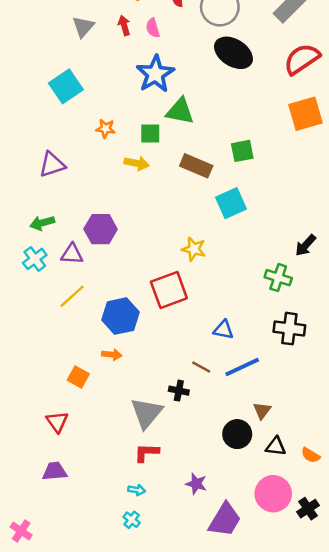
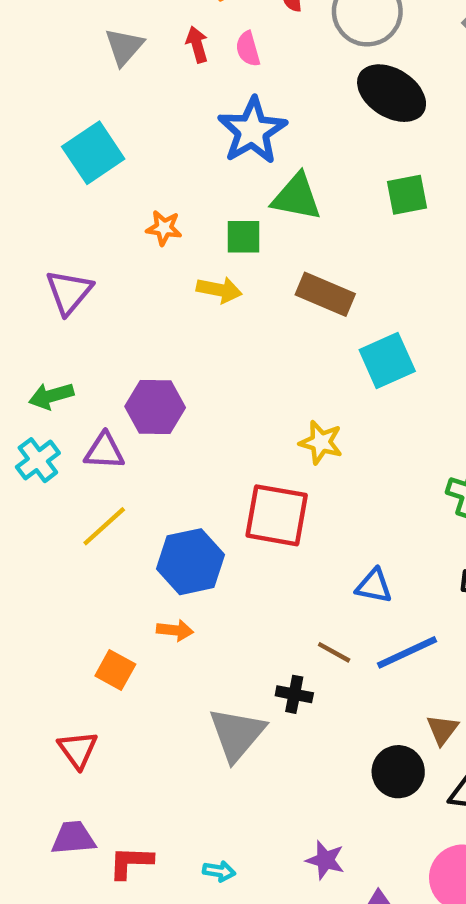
green square: (242, 151) -> (407, 195), moved
purple triangle: (52, 165) -> (69, 292), turned -32
red square: (169, 290) -> (277, 515), turned 30
red L-shape: (147, 453) -> (131, 862), moved

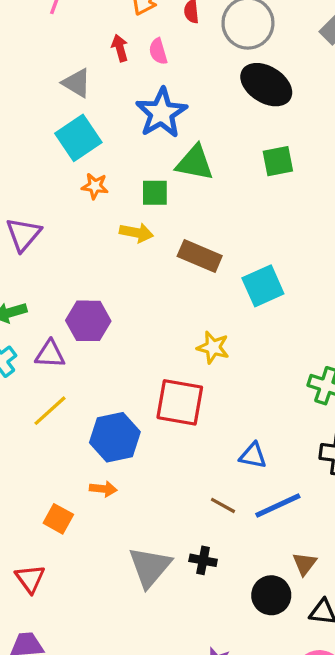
gray triangle: (124, 47) -> (77, 83), moved, turned -40
cyan square: (93, 153) -> (78, 138), moved
brown rectangle: (325, 294) -> (200, 256), moved
black cross: (294, 694) -> (203, 560), moved

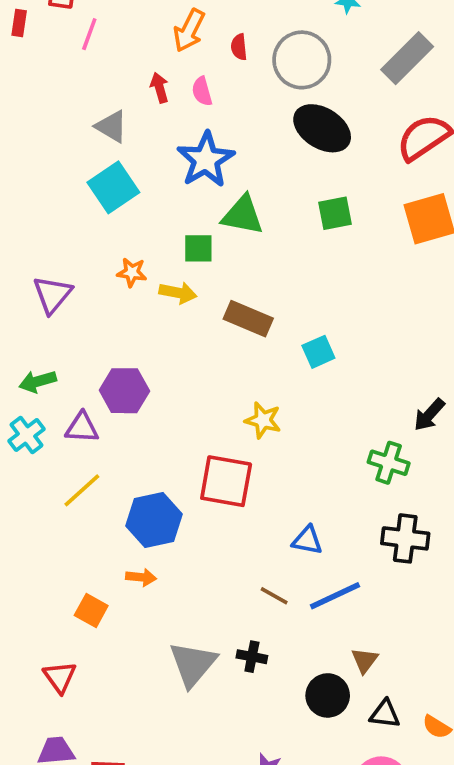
orange star: (95, 186) -> (132, 272), moved
cyan square: (263, 286) -> (318, 352), size x0.7

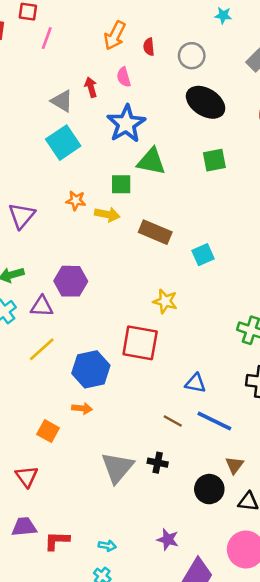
gray circle: (302, 60) -> (192, 56), size x0.7
red arrow: (160, 88) -> (91, 87), moved
blue line: (335, 596) -> (214, 421), turned 51

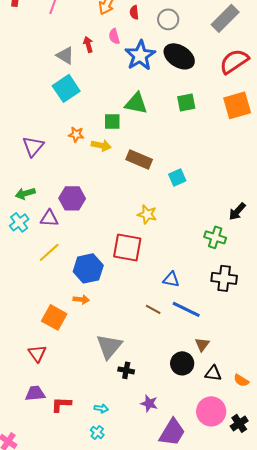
blue star: (126, 124) -> (140, 55), moved
orange square: (48, 431) -> (54, 317), size x1.4
black cross: (158, 463) -> (126, 370), moved

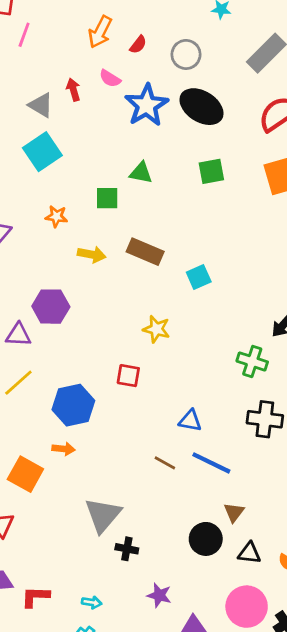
red semicircle: (134, 12) -> (138, 45), turned -136
pink semicircle: (114, 36) -> (110, 78), turned -42
green triangle: (136, 103) -> (141, 173), size x0.7
yellow arrow: (101, 145) -> (92, 254), moved
red square: (127, 247) -> (128, 376), size x0.6

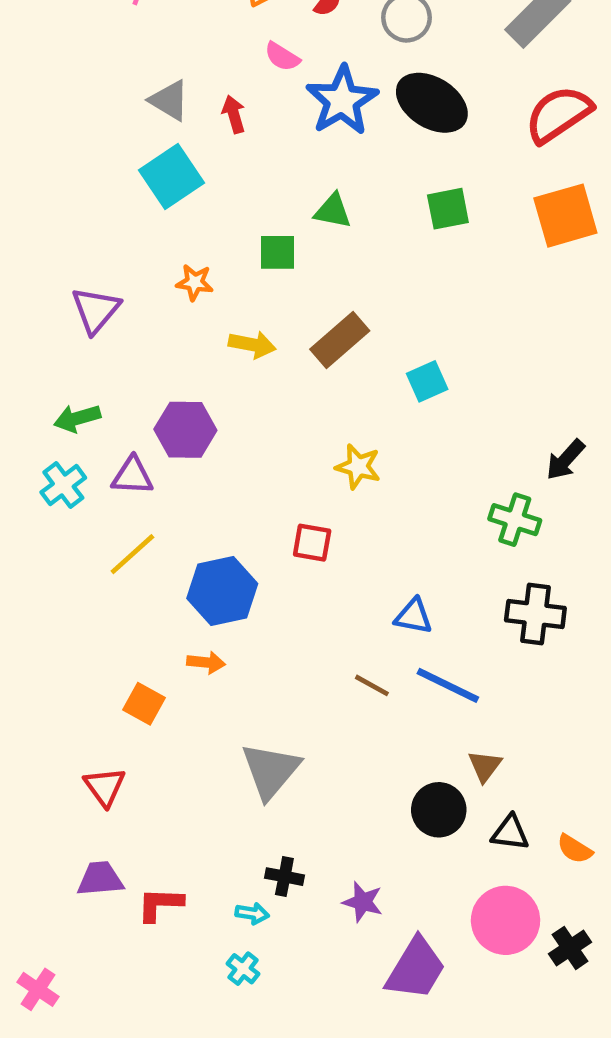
red arrow: (73, 90) -> (234, 114), moved
brown rectangle: (145, 252) -> (340, 340), turned -64
orange square: (25, 474) -> (144, 704), size x0.7
black cross: (127, 549) -> (284, 877), moved

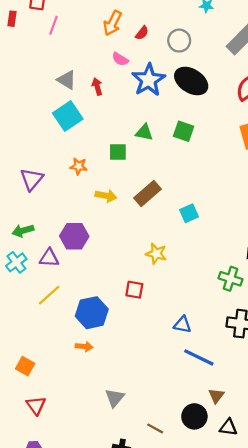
green square: (448, 209) -> (184, 131), moved, turned 30
brown line: (372, 685) -> (155, 428), moved
orange square: (144, 704) -> (25, 366), moved
gray triangle: (271, 771) -> (115, 398), size x0.7

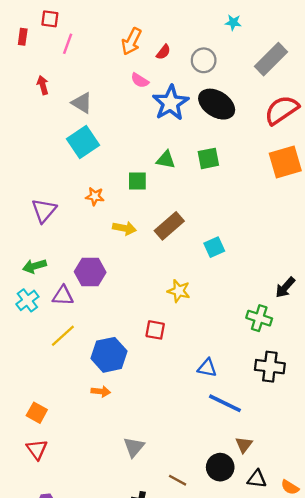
red arrow: (97, 86) -> (43, 85), moved
green square: (184, 131) -> (208, 158), turned -30
red triangle: (36, 406) -> (37, 449), moved

